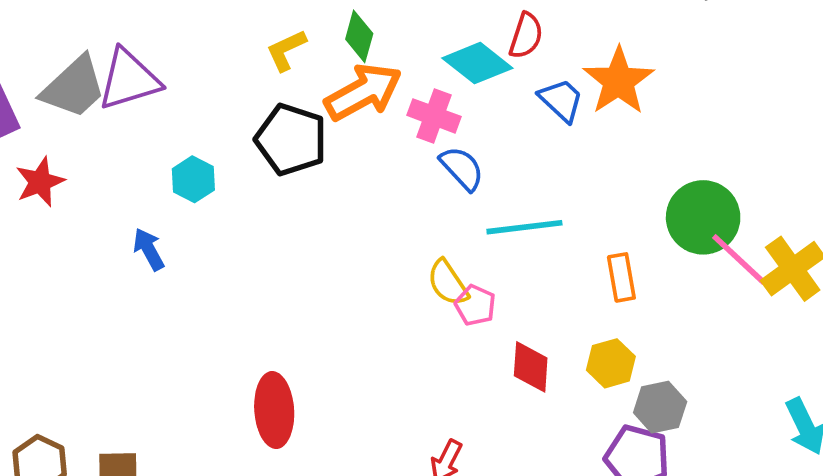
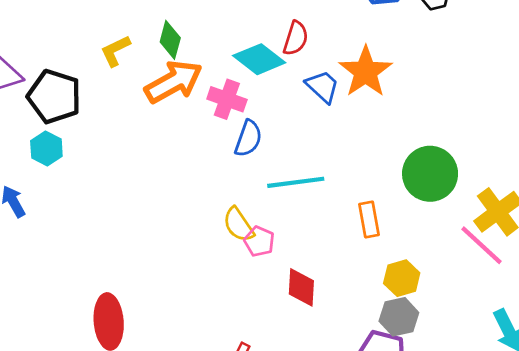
black pentagon: (291, 140) -> (54, 96), moved
blue semicircle: (462, 168) -> (248, 138), turned 63
pink line: (739, 259) -> (482, 245), moved
yellow hexagon: (611, 363) -> (402, 278), moved

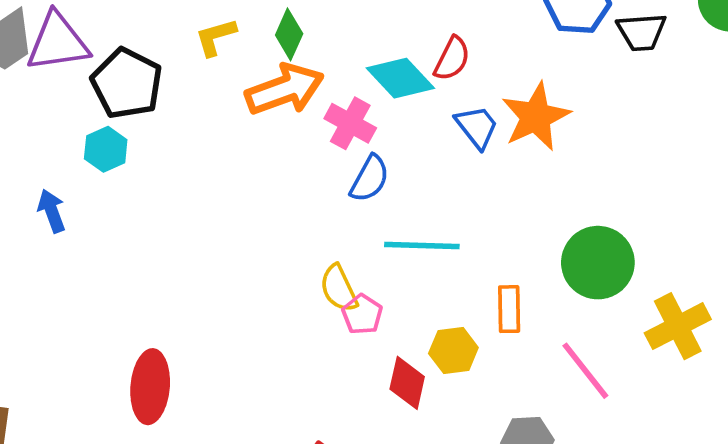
pink line: (482, 245) -> (585, 371), moved
yellow hexagon: (402, 278) -> (453, 351), moved

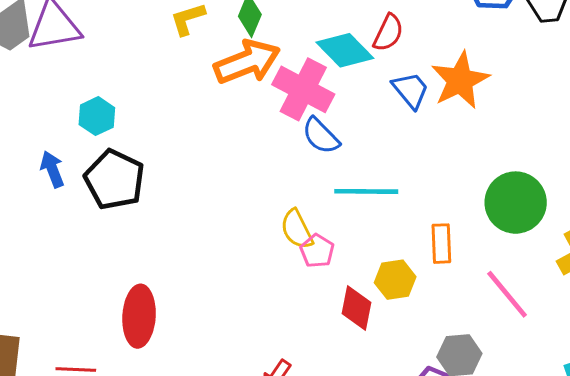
black pentagon: (127, 83) -> (115, 180), moved
pink cross: (350, 123) -> (303, 89), size x1.4
blue semicircle: (370, 179) -> (321, 136), turned 108

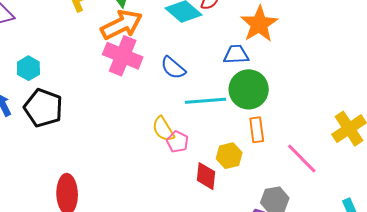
pink cross: (303, 89) -> (123, 56), moved
blue trapezoid: (410, 90) -> (236, 54), moved, turned -48
green circle: (516, 203) -> (249, 89), moved

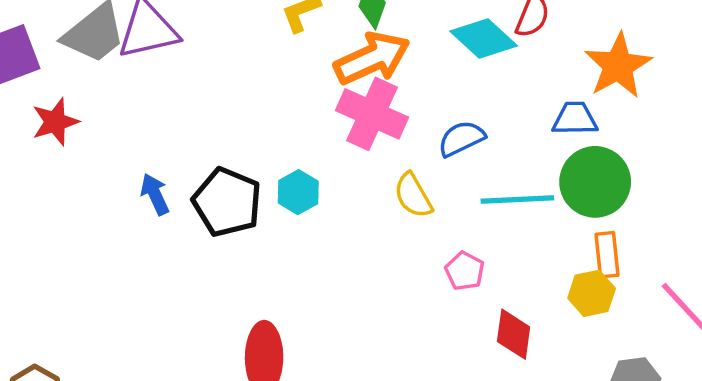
cyan hexagon: (28, 68) -> (298, 192), moved
blue semicircle: (173, 68) -> (461, 139), turned 112
yellow semicircle: (163, 129) -> (413, 195), moved
yellow hexagon: (229, 156) -> (592, 293), moved

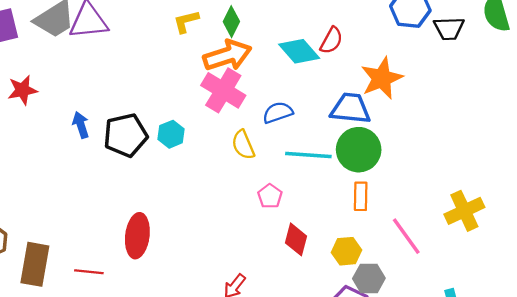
blue trapezoid: (575, 119) -> (351, 108), size x1.4
red star: (55, 122) -> (22, 90), moved
black pentagon: (227, 202) -> (126, 135), turned 30
yellow hexagon: (592, 293) -> (346, 251), moved

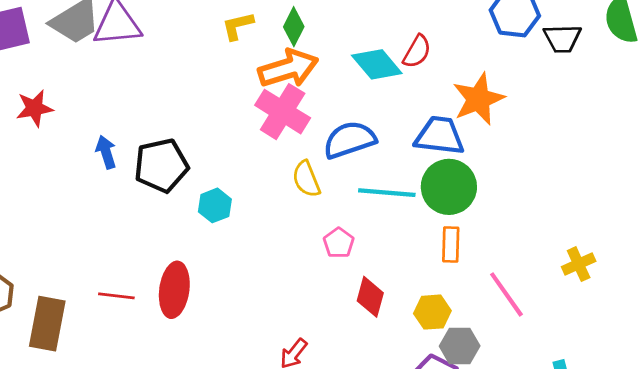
blue semicircle: (278, 113) -> (350, 140), size x1.4
cyan hexagon: (171, 134) -> (215, 205), moved
yellow cross: (464, 211) -> (579, 264), size x0.7
red line: (89, 272) -> (116, 296), moved

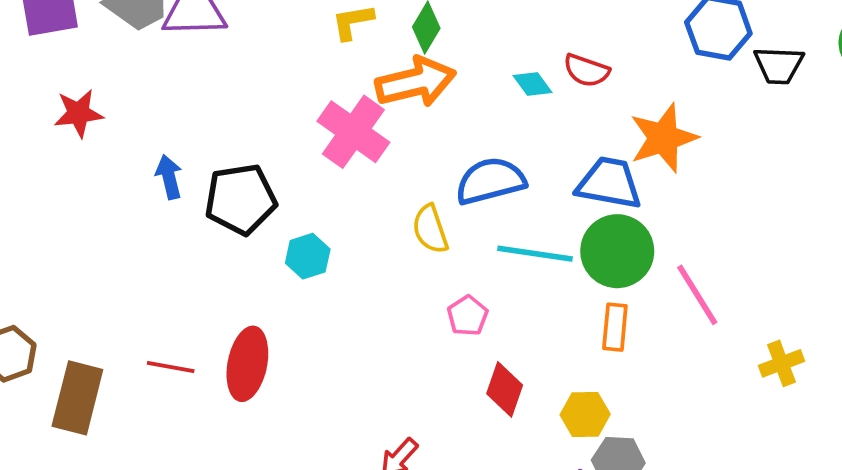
red semicircle: (417, 52) -> (586, 70), turned 76
cyan diamond: (377, 64) -> (533, 84), size x0.6
pink cross: (283, 112) -> (353, 132), moved
pink line: (506, 294) -> (697, 295), moved

